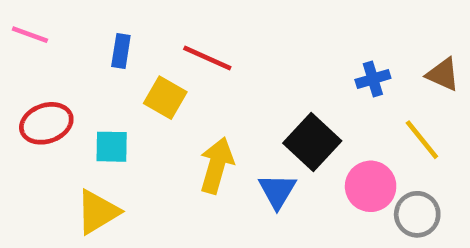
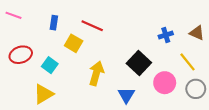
cyan square: (112, 147) -> (50, 65), turned 35
blue triangle: (277, 191) -> (126, 95), moved
gray circle: (417, 214) -> (196, 89), moved

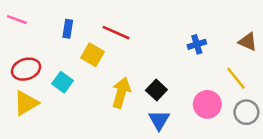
blue cross: (166, 35) -> (197, 44), moved
black square: (139, 63) -> (156, 90), moved, size x0.7
yellow triangle: (44, 94) -> (26, 103), moved

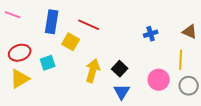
blue rectangle: (68, 29) -> (52, 22), size x1.6
yellow line: (236, 78) -> (181, 60), turned 42
cyan square: (63, 82) -> (48, 63), turned 35

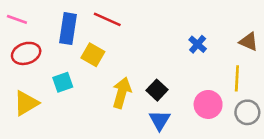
red line: (89, 25) -> (107, 19), moved
blue cross: (151, 34) -> (198, 44), turned -32
red ellipse: (20, 53) -> (26, 53), moved

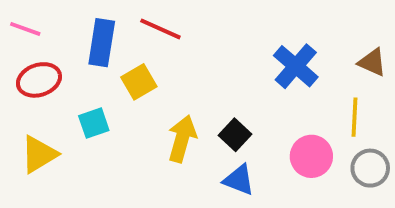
blue cross: (198, 44) -> (296, 66), size x1.6
yellow square: (93, 55) -> (139, 82), turned 30
blue triangle: (160, 120) -> (239, 180), turned -40

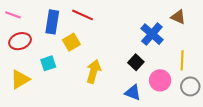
brown triangle: (372, 62) -> (178, 17), moved
black square: (235, 135) -> (136, 62), moved
blue triangle: (239, 180) -> (133, 93), moved

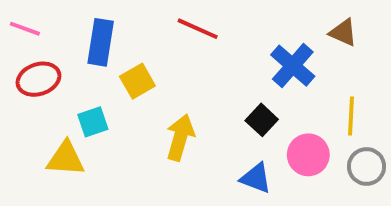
red line: (82, 15) -> (198, 29), moved
yellow triangle: (20, 79) -> (66, 159), moved, turned 35

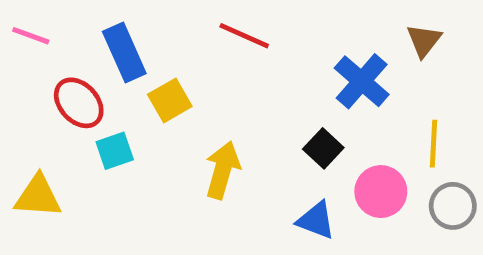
brown triangle: (343, 33) -> (424, 40), turned 44
blue rectangle: (101, 42) -> (124, 52), turned -33
red ellipse: (39, 79) -> (79, 103), moved, turned 66
yellow triangle: (66, 159) -> (38, 196), moved

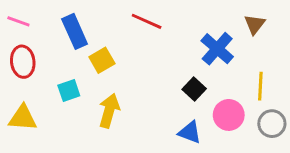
red ellipse: (79, 103) -> (23, 62), moved, turned 36
yellow arrow: (223, 170) -> (109, 111), moved

